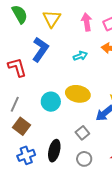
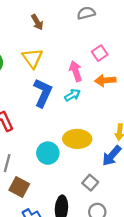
pink arrow: (87, 22) -> (76, 71), moved
blue L-shape: (40, 49) -> (43, 93), moved

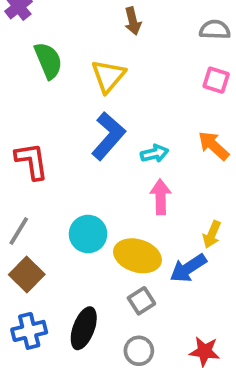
pink square: (100, 53) -> (216, 80), moved, turned 35
pink arrow: (76, 71) -> (161, 197), moved
orange arrow: (105, 80) -> (214, 146), turned 30
yellow ellipse: (77, 139) -> (137, 256), moved

